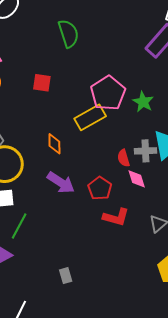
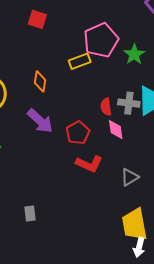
yellow rectangle: (90, 117) -> (80, 61), size x0.7

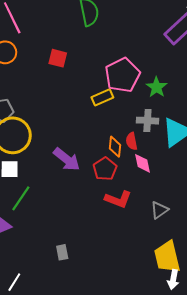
orange diamond: (40, 81) -> (115, 147), moved
gray cross: (129, 103) -> (147, 121), moved

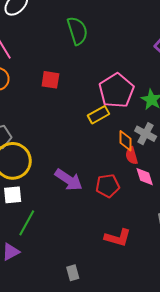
gray cross: (147, 121) -> (146, 134), turned 30
orange diamond: (115, 147) -> (126, 141), moved
red pentagon: (105, 169) -> (108, 186), turned 30
red L-shape: (118, 199) -> (118, 238), moved

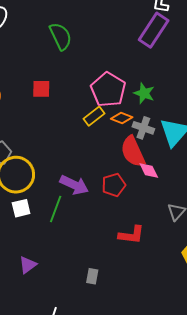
orange diamond: (126, 141) -> (122, 118), moved, turned -60
red semicircle: (132, 156) -> (133, 152), size x1.8
green line: (27, 223) -> (56, 209), moved
gray rectangle: (73, 273) -> (92, 276), turned 35

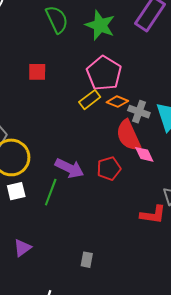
green star: (144, 93) -> (100, 25), moved, size x1.4
red L-shape: (131, 235) -> (153, 215), moved

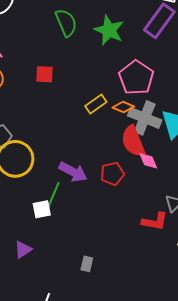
pink pentagon: (104, 73) -> (136, 78), moved
gray cross: (139, 112) -> (145, 118), size x1.5
white square: (16, 191) -> (42, 209), moved

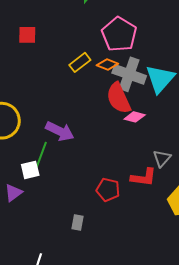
pink diamond: (148, 161) -> (135, 117), turned -50
red pentagon: (112, 174) -> (108, 190), moved, turned 30
purple triangle: (23, 250) -> (13, 193), moved

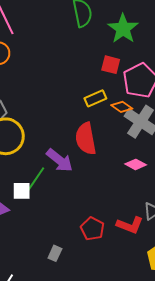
red square: (27, 35) -> (111, 65), moved
red semicircle: (119, 98) -> (86, 139), moved

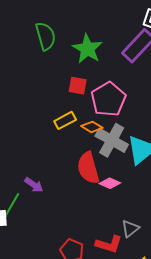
red semicircle: (86, 139) -> (88, 168), moved
purple arrow: (60, 160) -> (34, 185), size x0.7

